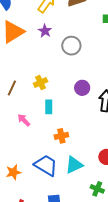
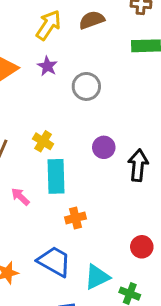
yellow cross: (41, 82) -> (43, 141), turned -32
cyan rectangle: (49, 107) -> (56, 176), size x1.6
cyan triangle: (74, 165) -> (97, 277), moved

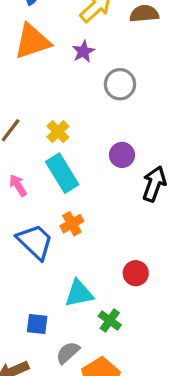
cyan rectangle: (56, 176) -> (62, 173), turned -44
orange cross: (75, 218) -> (72, 224), turned -30
blue trapezoid: (54, 261) -> (35, 242), moved

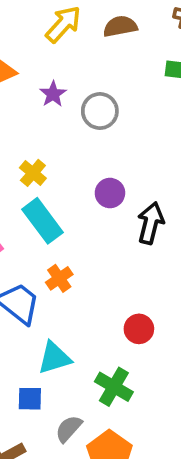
purple star: (83, 51) -> (53, 94), moved
cyan triangle: (79, 293) -> (54, 358), moved
green cross: (110, 321) -> (114, 387), size x1.4

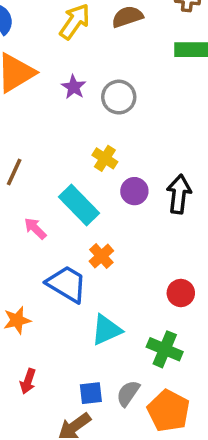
yellow cross: (33, 173) -> (105, 158), moved
purple circle: (110, 193) -> (134, 191), moved
blue square: (30, 399) -> (91, 393), moved

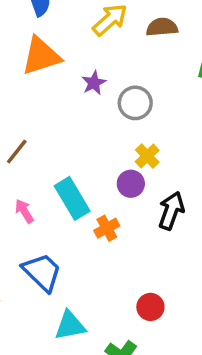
yellow cross: (105, 158) -> (147, 156), moved
purple circle: (134, 191) -> (131, 184), moved
orange cross: (101, 256) -> (107, 228), moved

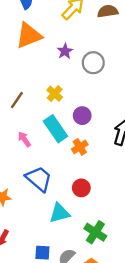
yellow cross: (147, 156) -> (55, 94), moved
purple circle: (131, 184) -> (82, 116), moved
red circle: (150, 307) -> (81, 188), moved

